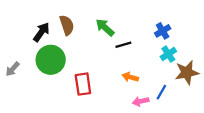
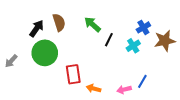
black line: (123, 45) -> (109, 40), turned -48
cyan cross: (168, 54) -> (133, 46), moved
brown star: (187, 72) -> (165, 41), moved
orange arrow: (130, 77) -> (94, 88), moved

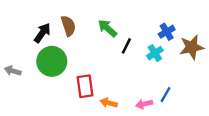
gray arrow: (11, 61) -> (13, 71), turned 64

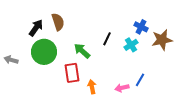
green arrow: (107, 28) -> (82, 51), moved
blue cross: (167, 32) -> (141, 27), turned -32
orange arrow: (109, 103) -> (92, 87), turned 64

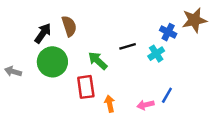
black line: (107, 39) -> (128, 46), turned 48
brown star: (162, 40) -> (194, 20), moved

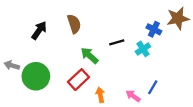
brown semicircle: (69, 26) -> (74, 24), moved
green circle: (52, 62) -> (36, 76), moved
red rectangle: (86, 87) -> (78, 80), turned 55
pink arrow: (145, 105) -> (133, 96), turned 48

